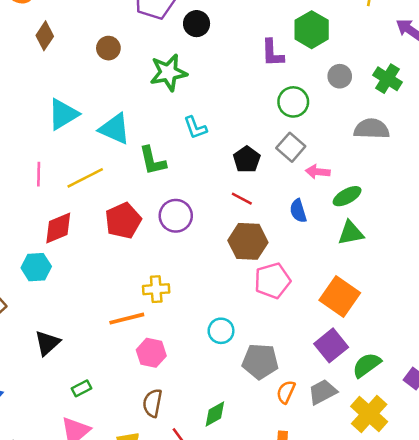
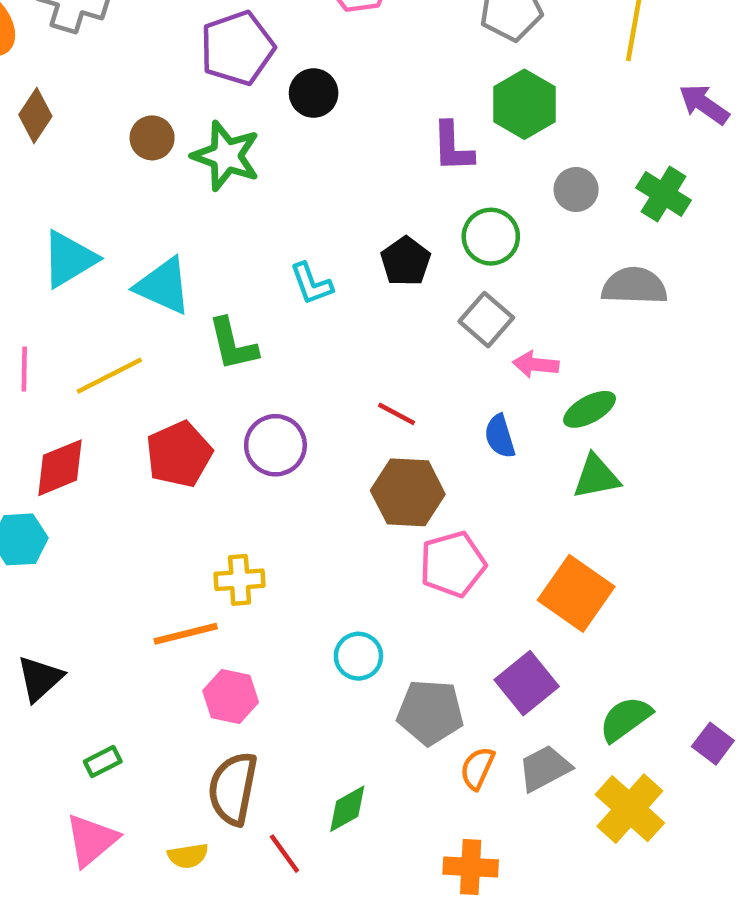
green star: (168, 73) -> (226, 156), moved, turned 30
black pentagon: (247, 159) -> (406, 261), moved
purple square: (331, 345) -> (527, 683), moved
brown semicircle: (152, 403) -> (233, 788), size x1.4

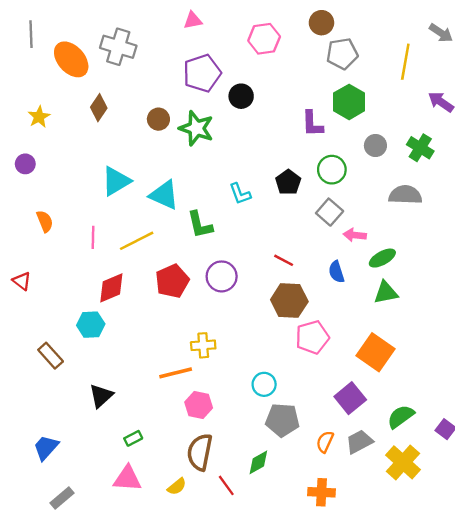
gray pentagon: (430, 712) -> (282, 420), moved
pink triangle: (91, 840) -> (127, 478), turned 44
yellow semicircle: (188, 856) -> (177, 487), turned -30

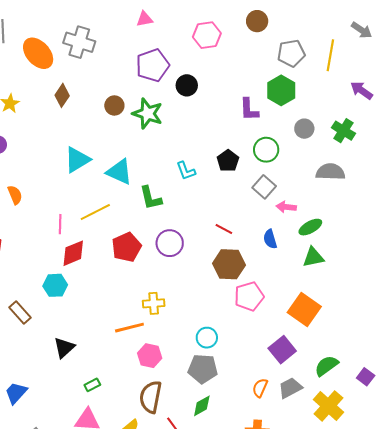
gray pentagon: (342, 54) -> (291, 53), moved
pink line: (93, 237) -> (60, 224), moved
gray pentagon: (282, 420) -> (203, 369), moved

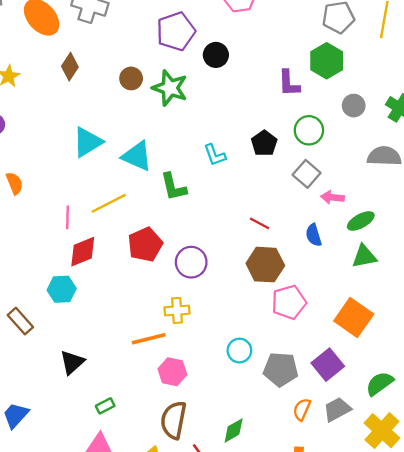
purple circle: (170, 243) -> (191, 262), moved
gray pentagon: (203, 369) -> (281, 369), moved

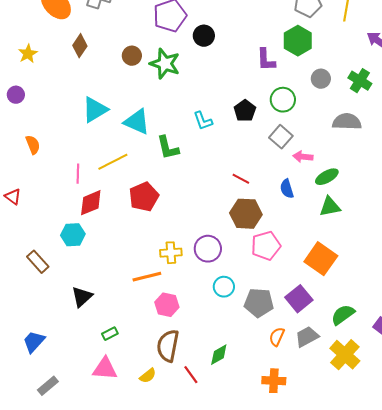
purple circle: (191, 262) -> (208, 249), moved

